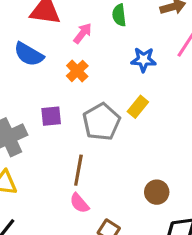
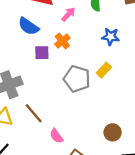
purple square: (51, 116) -> (42, 53), moved
gray pentagon: (101, 122) -> (77, 79), turned -30
brown line: (78, 170) -> (34, 113), moved, turned -55

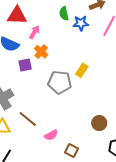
pink arrow: (68, 14) -> (34, 32), moved
blue star: (111, 37) -> (81, 23), moved
pink semicircle: (56, 136) -> (51, 135), turned -72

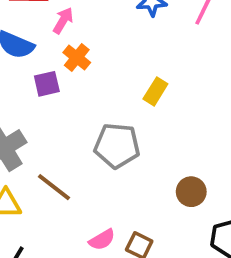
gray pentagon: (60, 82) -> (117, 146), moved
pink semicircle: (51, 135) -> (102, 240), moved

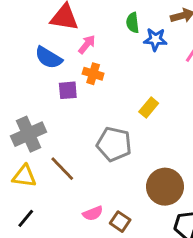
orange cross: (77, 58) -> (93, 74), turned -30
brown circle: (191, 192) -> (165, 187), size x1.6

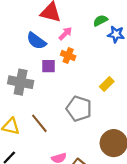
green semicircle: (133, 23) -> (100, 21), turned 64
gray cross: (29, 134) -> (21, 82), moved, turned 30

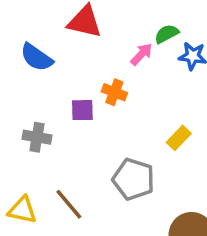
pink arrow: (65, 34) -> (141, 54), moved
blue semicircle: (36, 41) -> (37, 57), moved
gray cross: (21, 82) -> (37, 137), size x0.7

